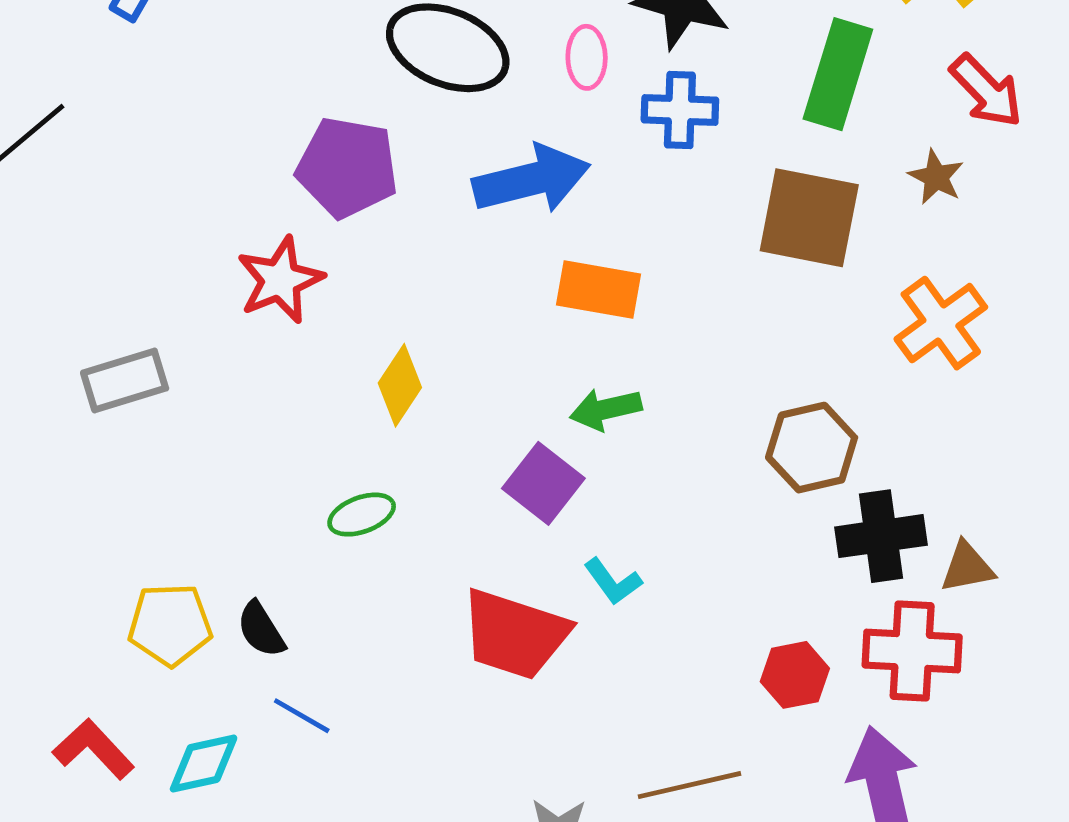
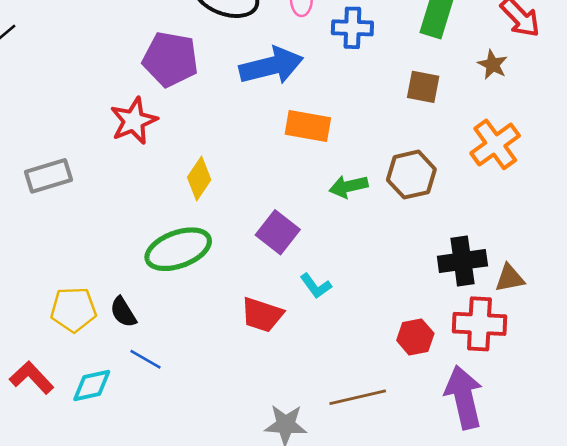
brown square: (809, 218) -> (423, 87), size x0.6
green arrow: (606, 409) -> (348, 186), moved
brown hexagon: (812, 448) -> (411, 175), moved
green ellipse: (362, 515) -> (178, 249), size x1.8
red trapezoid: (515, 634) -> (262, 315), size x0.7

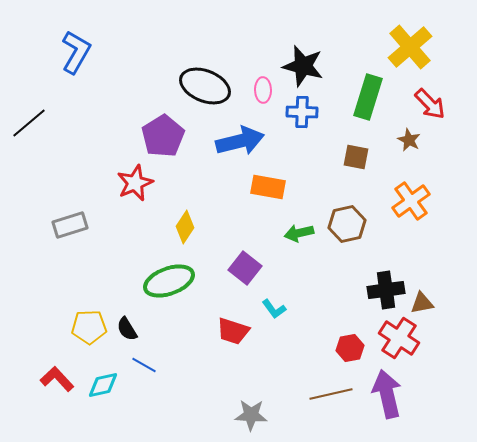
purple pentagon: (170, 59) -> (163, 136), turned 30
red cross: (479, 324) -> (399, 338), turned 30
brown line: (358, 397) -> (331, 394), moved

